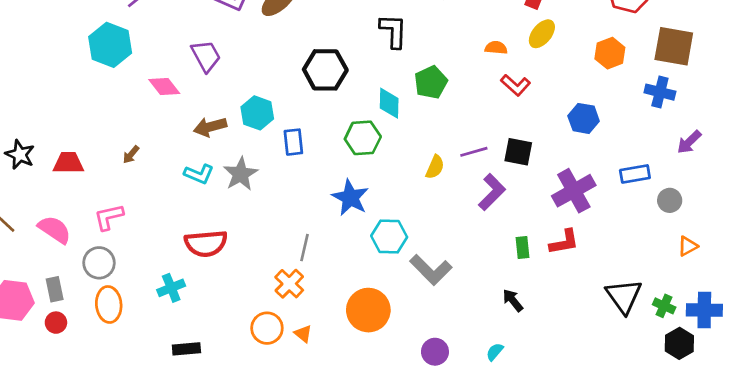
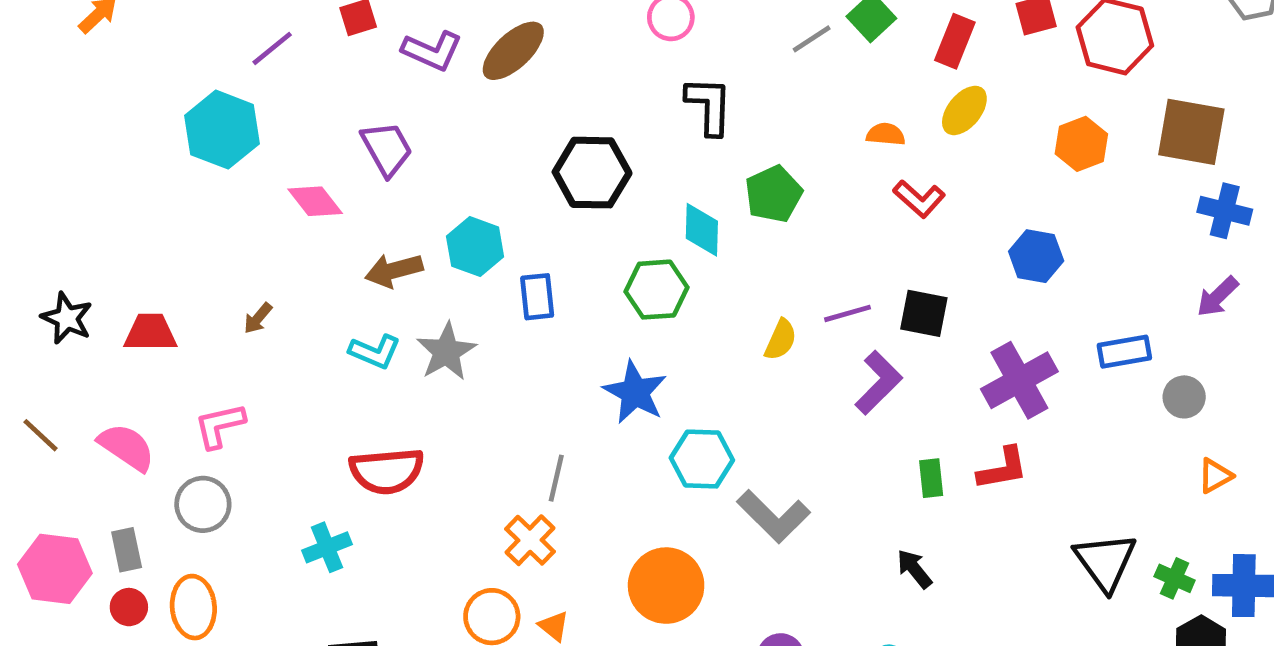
blue cross: (660, 92) -> (1225, 211), moved
orange ellipse: (109, 304) -> (193, 607), moved

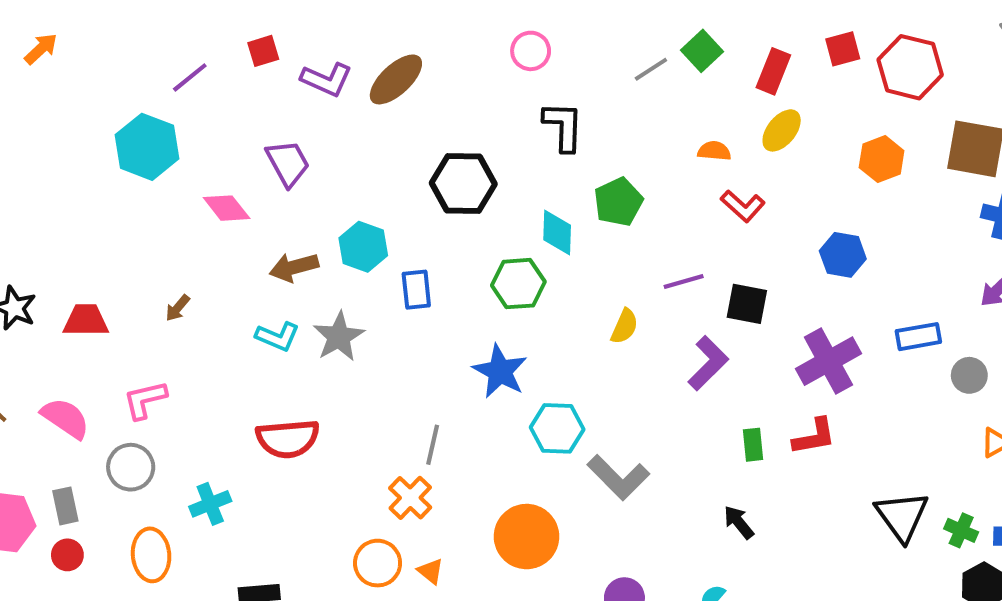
purple line: (847, 313) -> (684, 281), moved
cyan cross: (327, 547) -> (210, 504), moved
orange ellipse: (193, 607) -> (151, 555), moved

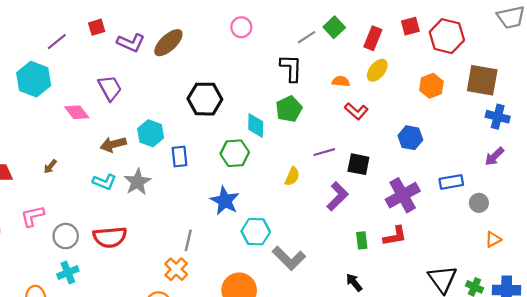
black L-shape: (563, 126) -> (291, 68), moved
gray circle: (131, 467) -> (66, 236), moved

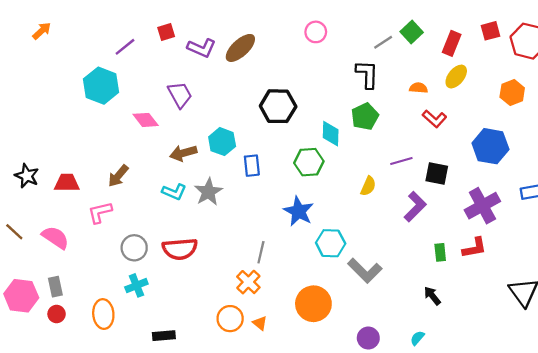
blue hexagon: (410, 138) -> (490, 146), size x1.4
brown arrow: (50, 166) -> (118, 176), size x1.5
pink L-shape: (33, 216) -> (100, 212), moved

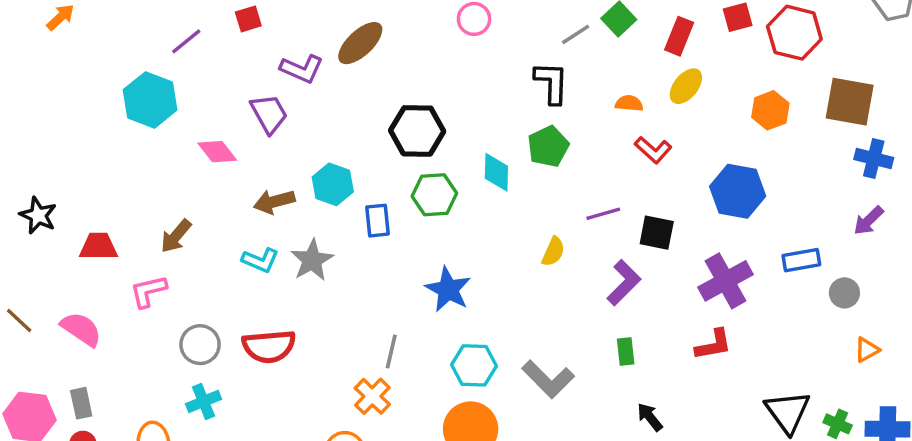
purple L-shape: (202, 48) -> (302, 69), moved
green hexagon: (309, 162) -> (434, 195), moved
black star: (27, 176) -> (38, 215), moved
cyan hexagon: (331, 243) -> (474, 365), moved
green rectangle: (440, 252) -> (626, 351), moved

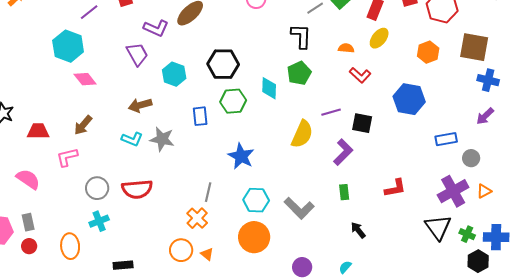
pink diamond: (217, 152) -> (85, 79), moved
cyan hexagon: (333, 184) -> (174, 74), moved
yellow semicircle: (553, 252) -> (302, 134), size x1.6
gray star: (312, 260) -> (162, 139), turned -30
purple cross: (726, 281) -> (453, 191), moved

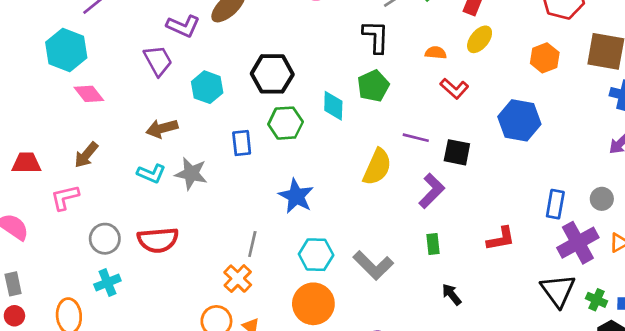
purple line: (331, 112) -> (416, 138), turned 30
blue rectangle: (446, 139) -> (555, 204), moved, turned -70

